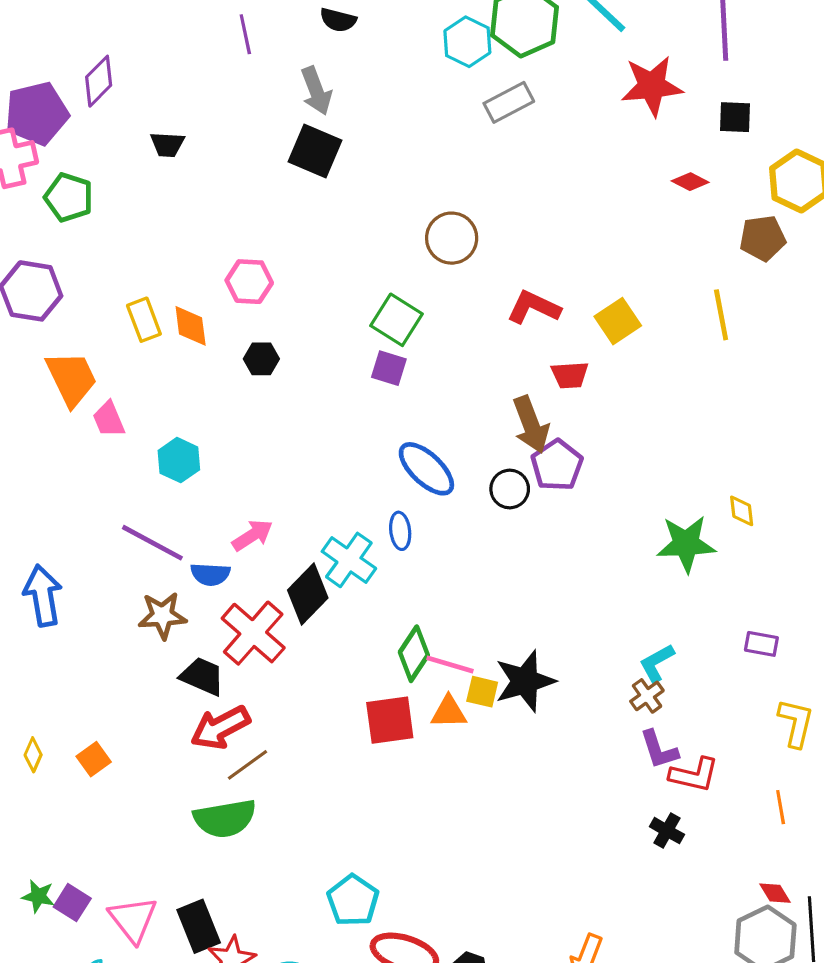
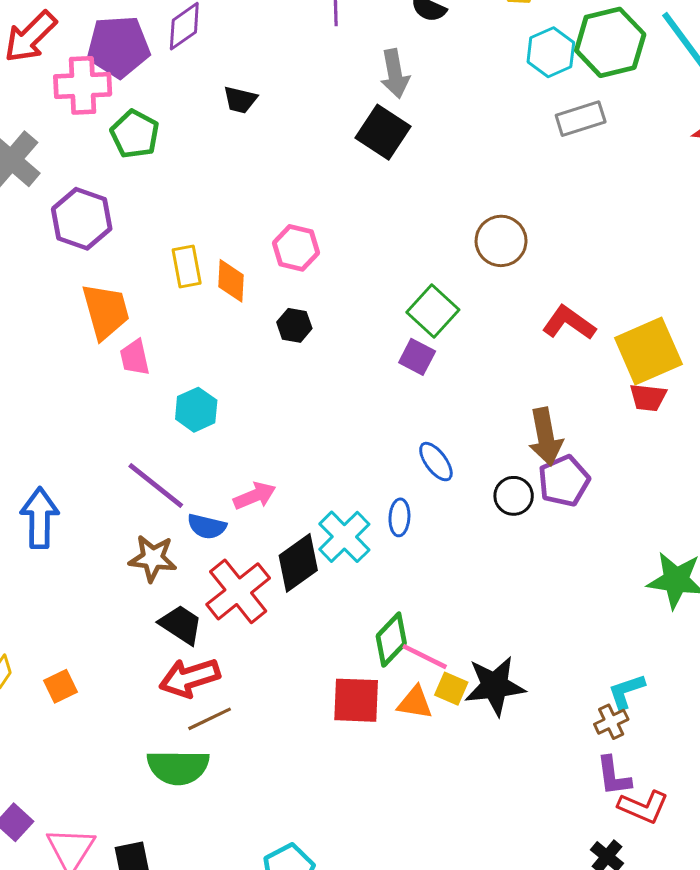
yellow square: (618, 321) -> (648, 351), size x1.5
red trapezoid: (570, 375) -> (648, 398), moved
blue ellipse: (426, 469) -> (436, 462), size x0.7

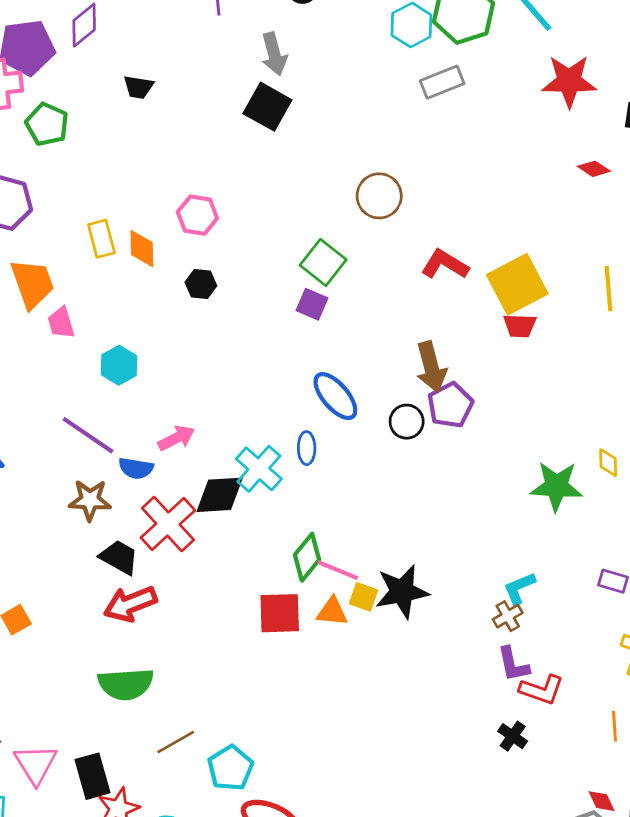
blue ellipse: (436, 462) -> (335, 396), size x1.4
black diamond: (298, 563) -> (220, 495), turned 36
brown line: (210, 719) -> (176, 742), moved

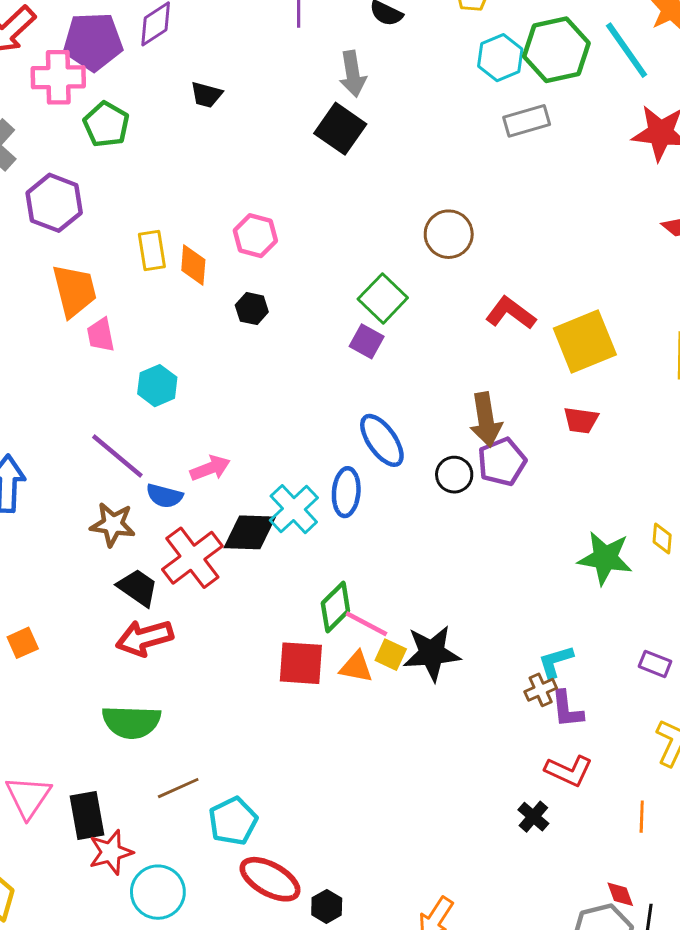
red trapezoid: (520, 326) -> (581, 420), moved
blue ellipse: (307, 448) -> (346, 492), size x1.4
purple L-shape: (513, 664) -> (567, 709), moved

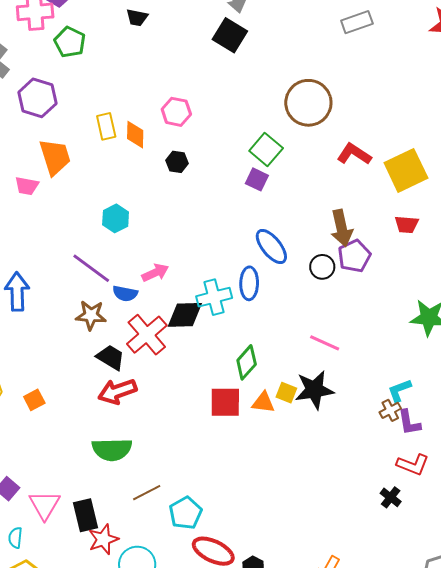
brown circle: (449, 234) -> (308, 103), size x1.4
pink trapezoid: (101, 335) -> (27, 186), moved, turned -65
cyan cross: (294, 509) -> (214, 297), turned 32
pink line: (366, 624) -> (325, 343), moved

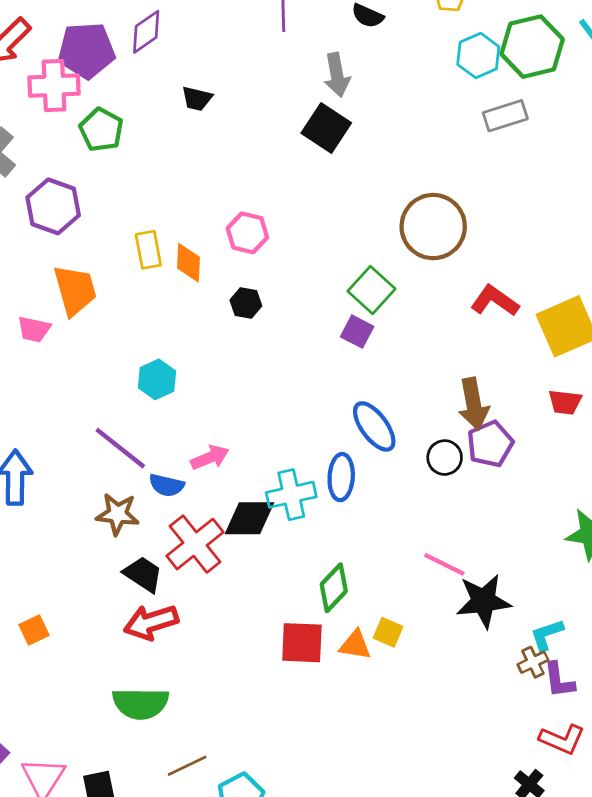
black star: (314, 390) -> (484, 601), moved

